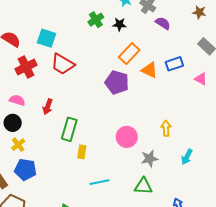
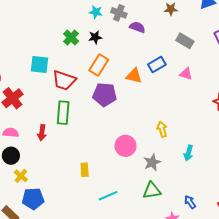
cyan square: (46, 38) -> (39, 65), moved
orange rectangle: (129, 54) -> (99, 65), moved
red trapezoid: (63, 64) -> (64, 80), moved
green rectangle: (69, 129) -> (63, 113), moved

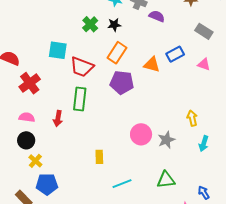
yellow arrow: (162, 129) -> (192, 118), moved
gray star: (152, 162) -> (166, 140), moved

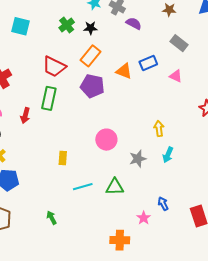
cyan square: (58, 50) -> (21, 26), moved
gray star: (166, 140) -> (138, 159), moved
green triangle: (166, 180) -> (115, 187), moved

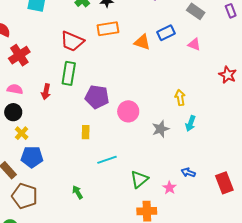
orange rectangle: (90, 56) -> (108, 29), turned 45
purple pentagon: (92, 86) -> (97, 97), moved
green triangle: (115, 187) -> (139, 179), moved, turned -36
blue arrow: (163, 204) -> (188, 172), turned -40

